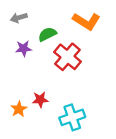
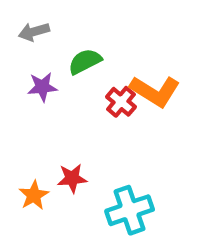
orange L-shape: (86, 21) -> (155, 91), moved
red cross: (67, 57) -> (121, 102), size x0.6

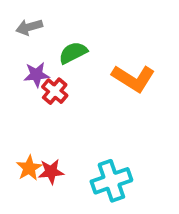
red cross: (121, 102) -> (55, 91), moved
red star: (72, 178) -> (51, 172), moved

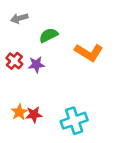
purple star: (36, 75) -> (36, 65), moved
red cross: (55, 91) -> (14, 61), moved

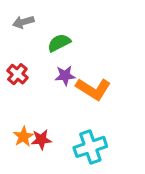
orange L-shape: (89, 52) -> (93, 89), moved
purple star: (36, 65) -> (65, 76), moved

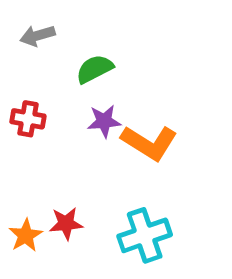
red cross: (17, 74) -> (28, 119), turned -30
orange star: (23, 137) -> (26, 235), moved

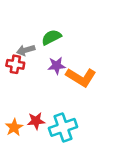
gray arrow: (37, 36) -> (26, 50), moved
cyan cross: (145, 235) -> (63, 127), moved

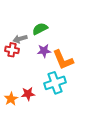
orange L-shape: (81, 77) -> (63, 60), turned 35
cyan cross: (63, 127) -> (55, 83), moved

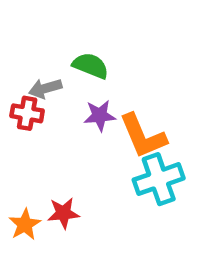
green semicircle: (40, 29) -> (91, 66), turned 49
cyan cross: (55, 83) -> (159, 179), moved

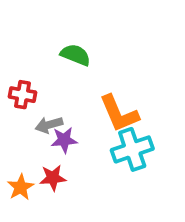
gray arrow: (45, 88) -> (49, 125), moved
purple star: (100, 116) -> (64, 140), moved

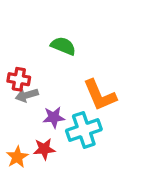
gray arrow: (49, 125) -> (27, 95), moved
cyan cross: (132, 149) -> (84, 130), moved

